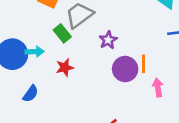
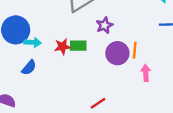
green rectangle: (62, 33) -> (78, 46), moved, turned -56
cyan arrow: (35, 52) -> (33, 42), moved

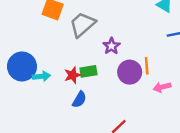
blue semicircle: (29, 68) -> (79, 100), moved
pink arrow: (146, 73) -> (162, 87), turned -91

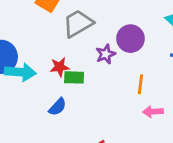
purple circle: (130, 72) -> (130, 39), moved
red star: (73, 75) -> (60, 67), moved
cyan arrow: (41, 76) -> (20, 72), size x1.5

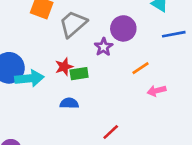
orange line: (141, 84) -> (141, 68), turned 60
blue semicircle: (58, 107) -> (69, 103), turned -120

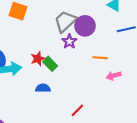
gray trapezoid: (73, 24) -> (65, 21), moved
orange line: (141, 68) -> (100, 58), turned 40
green rectangle: (79, 74) -> (50, 64), turned 56

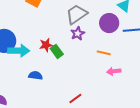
purple circle: (85, 26) -> (109, 23), moved
blue semicircle: (43, 88) -> (35, 75), moved

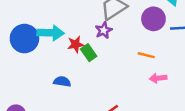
purple star: (78, 33) -> (104, 30), moved
cyan arrow: (19, 51) -> (51, 33), moved

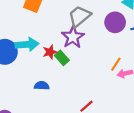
purple star: (104, 30) -> (73, 37), size x1.5
orange line: (146, 55) -> (116, 64), moved, turned -64

